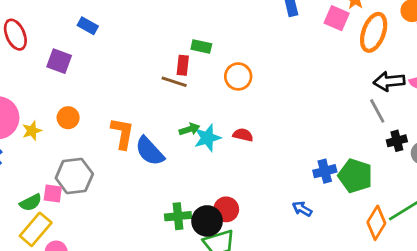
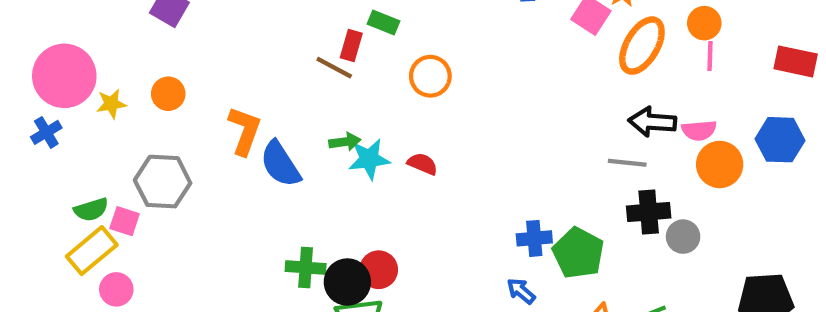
gray line: (377, 111) -> (627, 163), turned -65
black cross: (397, 141) -> (649, 212), size x1.4
pink square: (53, 194) -> (125, 221), moved
blue arrow: (302, 209) -> (521, 291), moved

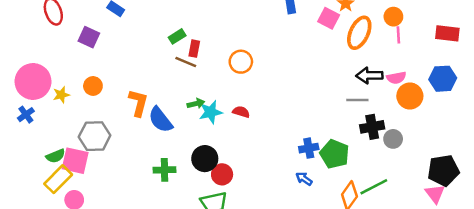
green rectangle: (383, 23) -> (177, 36), moved, turned -49
pink square: (125, 221) -> (75, 161), size x1.6
green cross: (306, 268) -> (165, 170), moved
black circle: (347, 282) -> (205, 159), moved

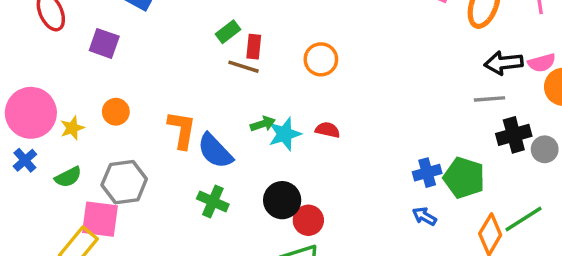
green semicircle: (56, 156) -> (68, 177), moved
green cross: (165, 170) -> (213, 202), moved, turned 30

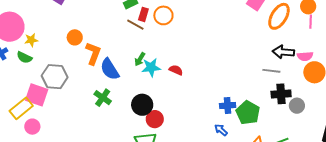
orange circle: (321, 59) -> (163, 15), moved
orange circle: (116, 112) -> (75, 37), moved
green arrow: (263, 124) -> (140, 59), turned 128
green semicircle: (68, 177) -> (24, 57), moved, turned 42

